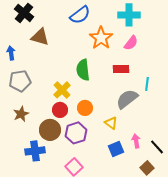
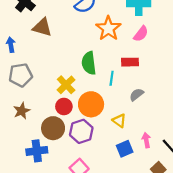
cyan line: (147, 84) -> (112, 78), moved
gray semicircle: (127, 99) -> (137, 95), size x0.6
orange circle: (85, 108) -> (91, 104), size x1.5

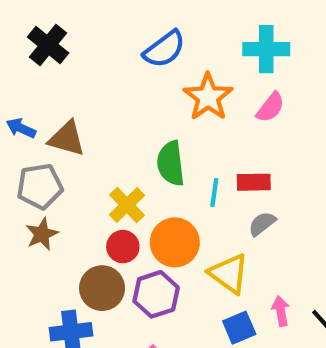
brown triangle: (42, 27) -> (67, 139), moved
blue arrow: (11, 45) -> (21, 128), turned -56
red rectangle: (130, 62) -> (254, 182), moved
brown star: (22, 111) -> (42, 234), moved
yellow triangle: (119, 121) -> (229, 274), size x1.5

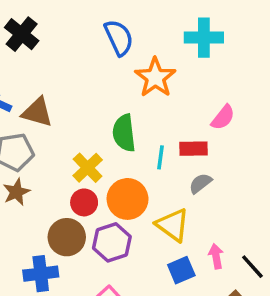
blue semicircle: (164, 49) -> (119, 38), turned -78
pink semicircle: (270, 107) -> (223, 117), moved

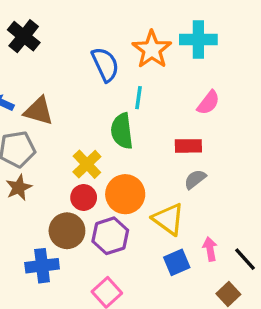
blue semicircle: (119, 38) -> (105, 64), moved
orange star: (155, 77) -> (152, 49), moved
pink semicircle: (223, 117) -> (208, 103), moved
cyan line: (160, 157) -> (139, 98), moved

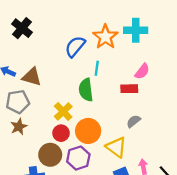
blue semicircle: (105, 64) -> (75, 47), turned -115
red rectangle: (188, 146) -> (129, 89), moved

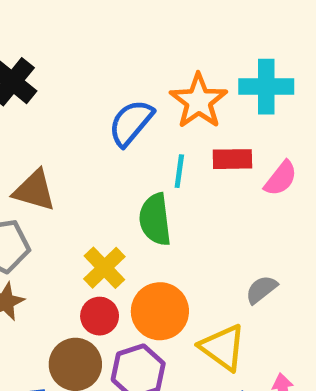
red rectangle: (129, 89) -> (232, 159), moved

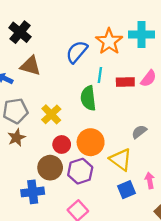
red rectangle: (232, 159) -> (125, 82), moved
brown triangle: (34, 190) -> (30, 66), moved
yellow cross: (104, 268) -> (51, 114), moved

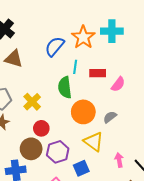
pink semicircle: (148, 79) -> (118, 84), moved
orange circle: (91, 142) -> (83, 112), moved
blue square: (126, 190) -> (81, 168), moved

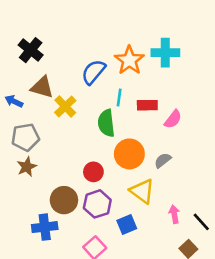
yellow cross: (32, 102) -> (65, 106), moved
red circle: (41, 128) -> (93, 172), moved

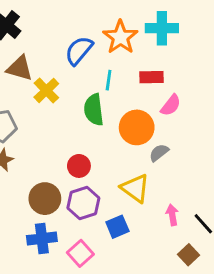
red rectangle: (147, 105) -> (151, 77), moved
orange circle: (129, 154) -> (137, 127), moved
blue cross: (45, 227) -> (42, 239), moved

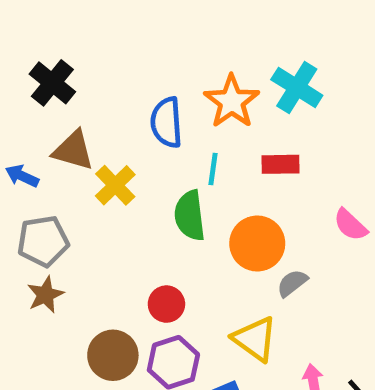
cyan cross: (162, 28) -> (297, 87), turned 32
blue semicircle: (79, 50) -> (166, 122), turned -44
pink semicircle: (171, 105) -> (350, 225), moved, turned 95

